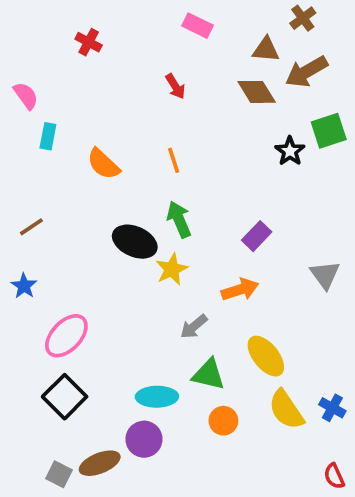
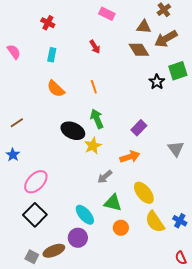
cyan rectangle: (48, 136) -> (52, 55), moved
cyan ellipse: (157, 397) -> (85, 215), turned 50

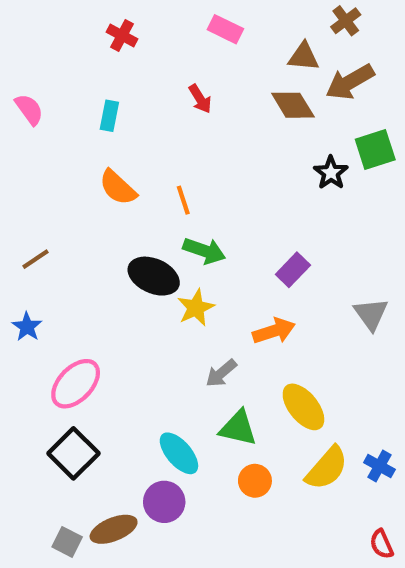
red cross: (48, 23) -> (122, 36), moved
orange line: (94, 87) -> (183, 200), moved
green arrow: (97, 119) -> (204, 251), turned 132
yellow semicircle: (155, 222) -> (327, 468), turned -105

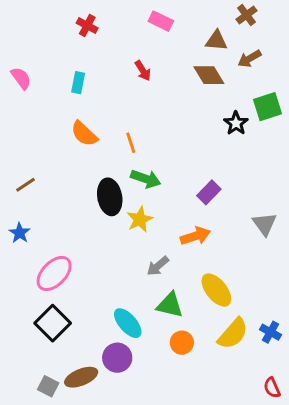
brown arrow: (350, 82) -> (249, 59), size x0.7
black ellipse: (154, 276) -> (110, 197), turned 56

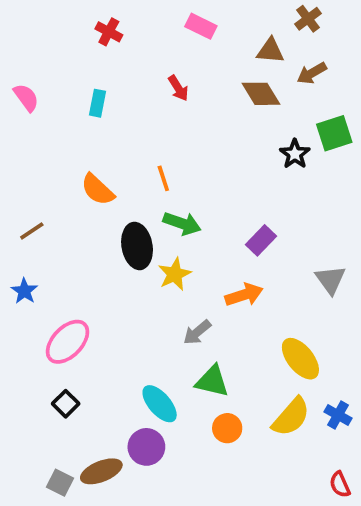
orange semicircle: (84, 134) -> (98, 190), moved
yellow ellipse: (216, 290) -> (300, 359), moved
black square: (53, 323) -> (66, 404), size x0.6

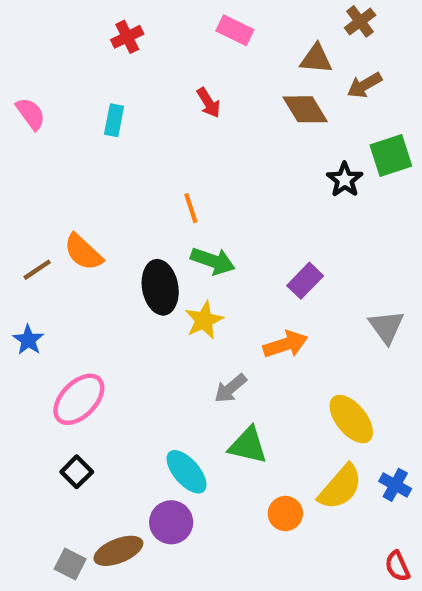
red cross: (109, 32) -> (127, 37), turned 36
orange semicircle: (98, 190) -> (83, 252), moved
orange circle: (227, 428) -> (285, 514), moved

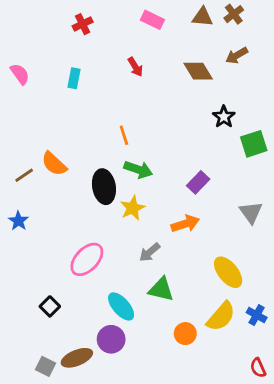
brown triangle: (316, 59) -> (202, 17), moved
green square: (391, 155) -> (254, 144), moved
pink ellipse: (79, 399) -> (87, 259), moved

